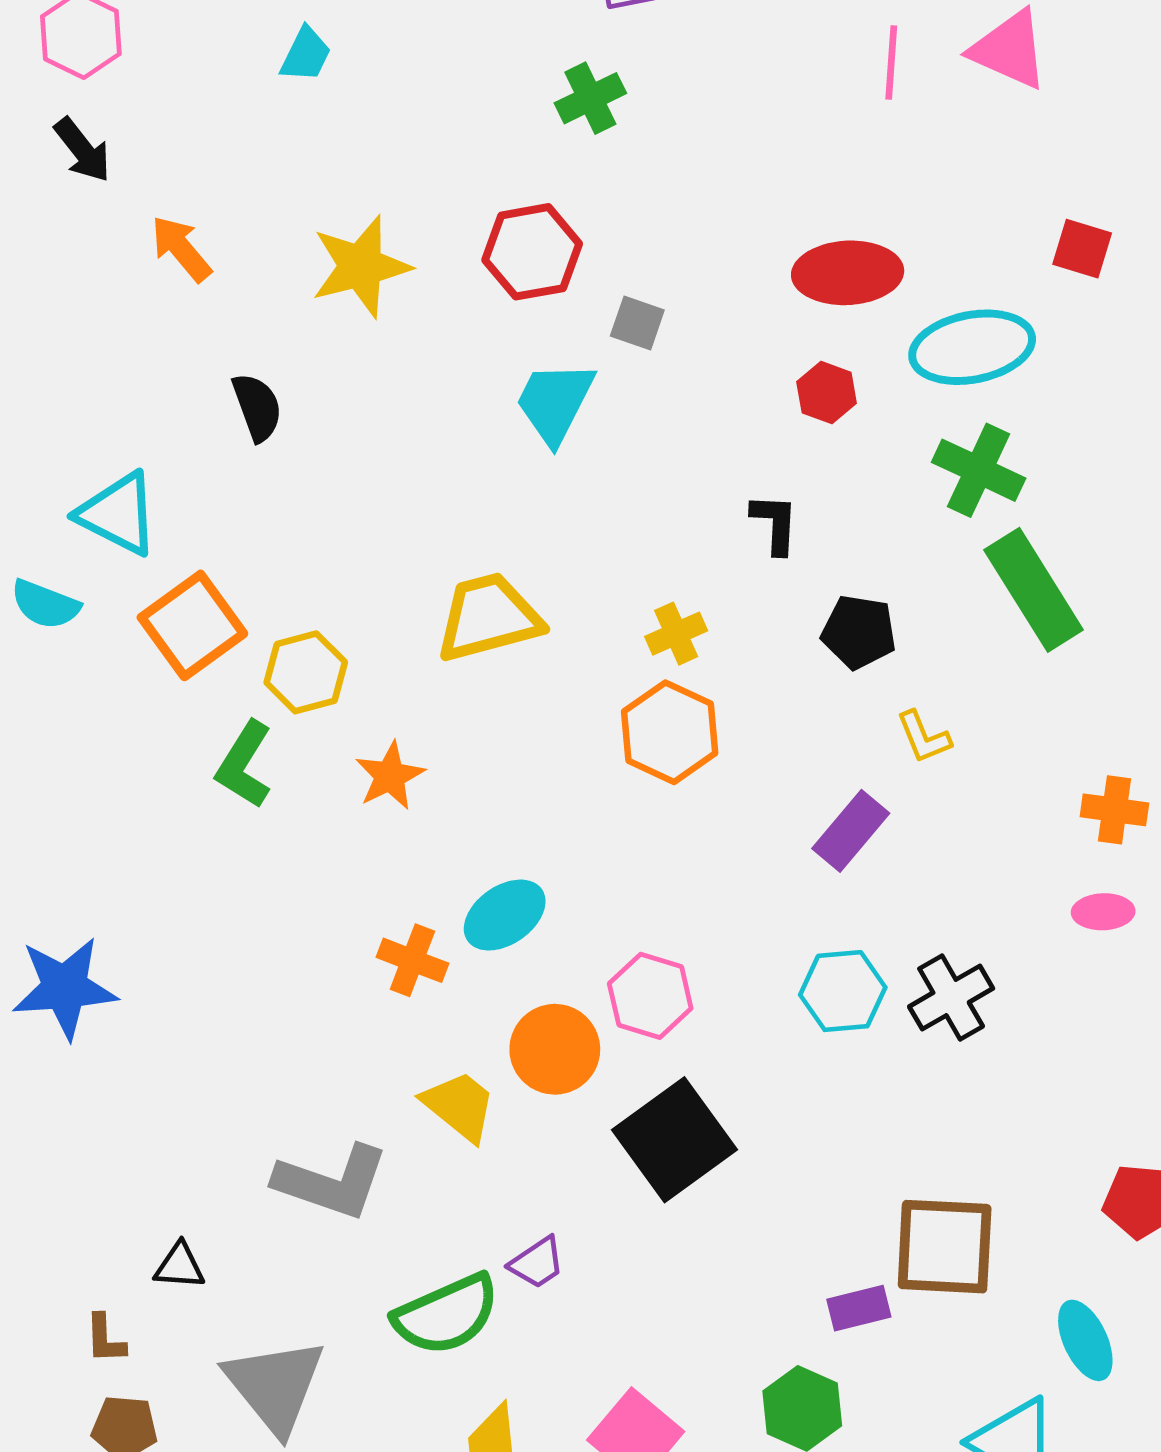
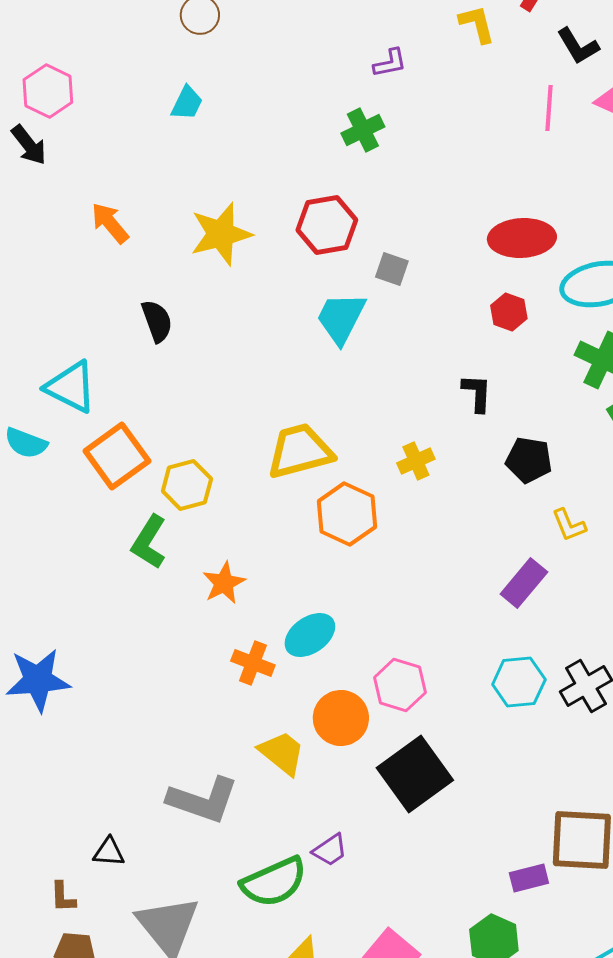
black arrow: (82, 150) -> (29, 145), moved
orange hexagon: (670, 732) -> (347, 514), moved
orange star: (390, 776) -> (224, 583), moved

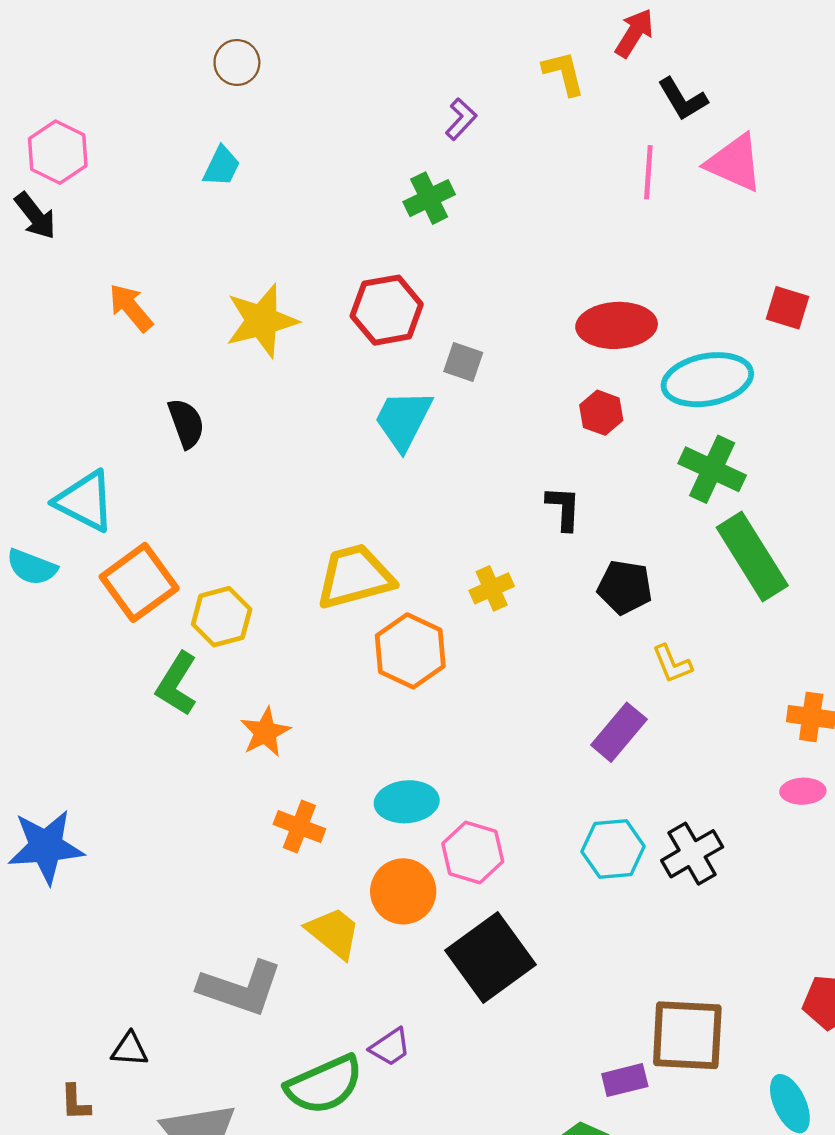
purple L-shape: (390, 63) -> (461, 119), turned -36
cyan ellipse: (310, 635) -> (407, 802), moved, turned 30

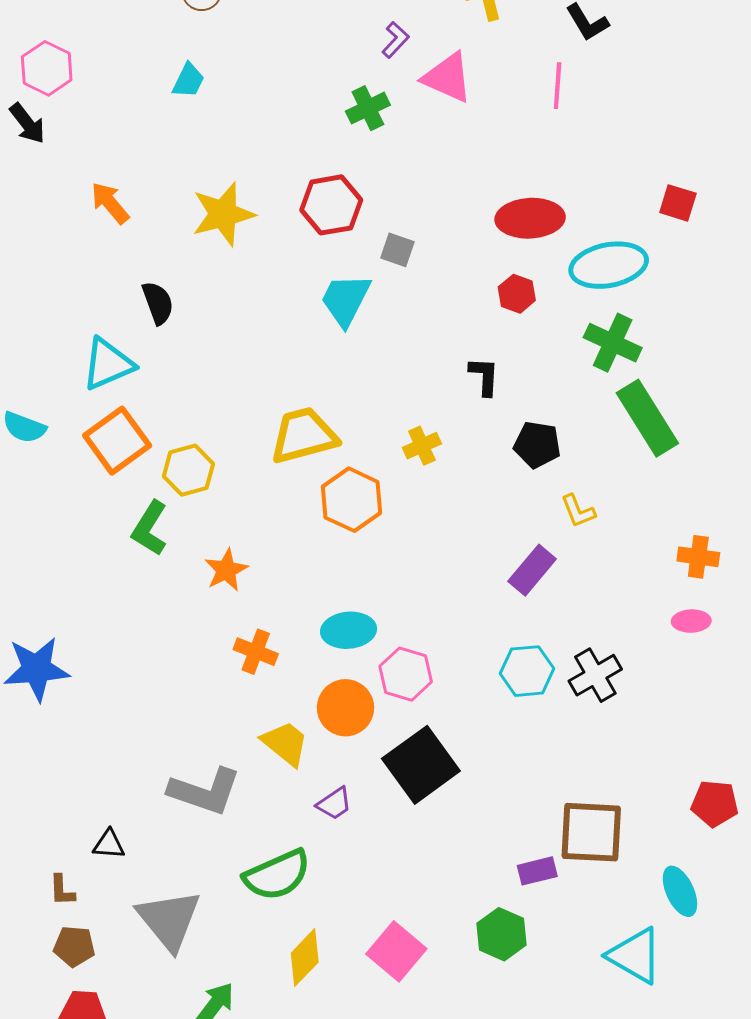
pink triangle: (735, 163) -> (447, 78), moved
cyan triangle: (85, 501) -> (108, 364), moved, turned -50
purple trapezoid: (390, 1047) -> (334, 804), moved

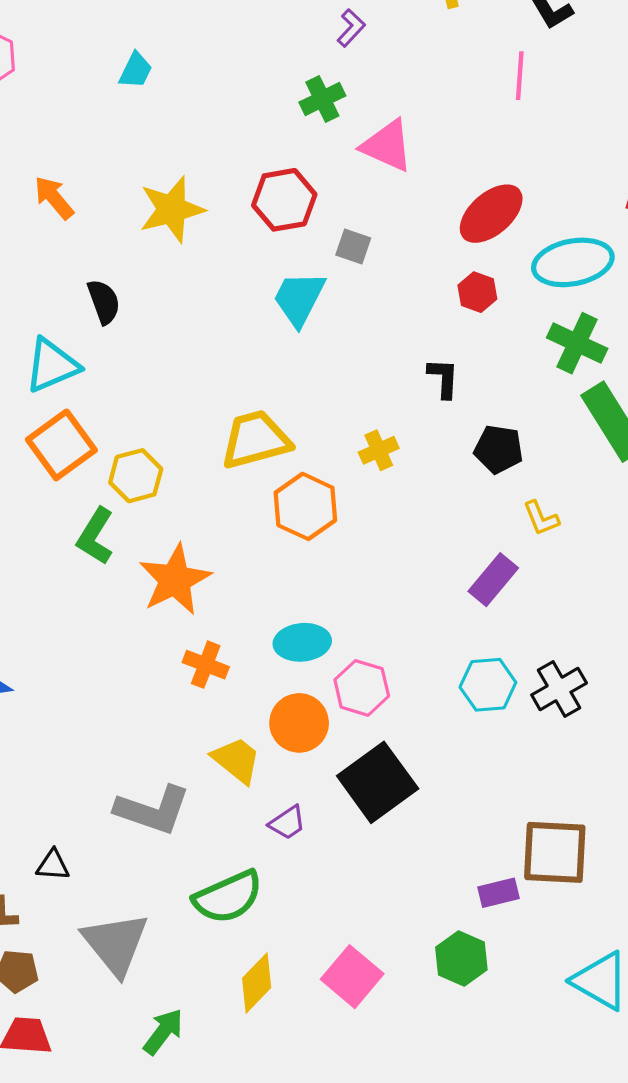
pink triangle: (447, 78) -> (387, 146), moved
red ellipse: (530, 218) -> (491, 214), turned -38
orange star: (226, 570) -> (175, 580), size x1.6

